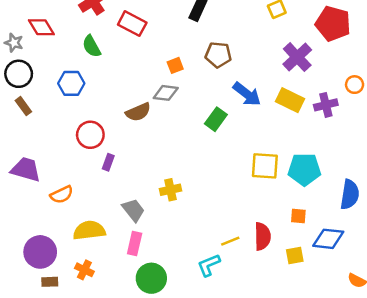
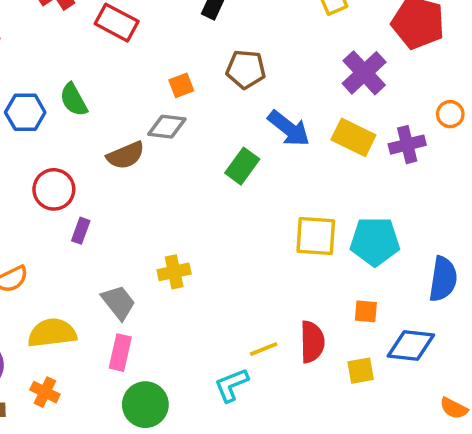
green semicircle: (92, 46) -> (74, 100), moved

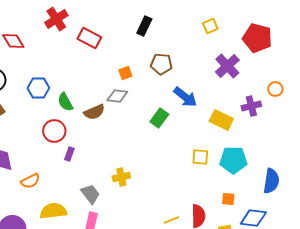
green semicircle: (74, 100) -> (65, 102), moved
yellow rectangle: (353, 137) -> (221, 120), moved
yellow square: (316, 236) -> (200, 157), size x0.7

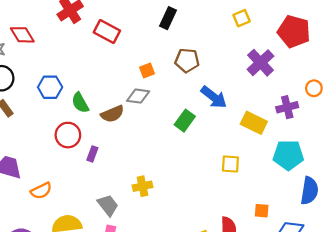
purple rectangle: (69, 154) -> (92, 154), moved
cyan pentagon: (233, 160) -> (288, 155), moved

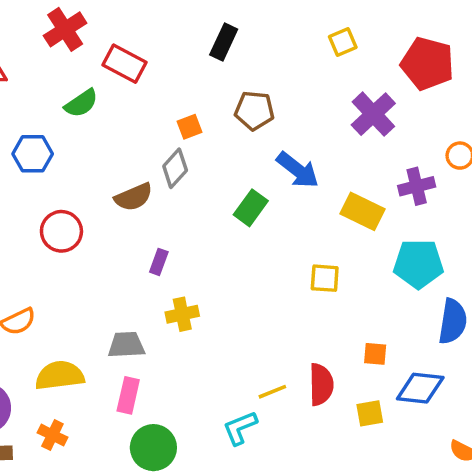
gray diamond: (138, 96) -> (175, 168), turned -55
green semicircle: (80, 103) -> (81, 103), moved, turned -95
purple rectangle: (92, 154) -> (159, 262), moved
gray trapezoid: (108, 205) -> (126, 345), turned -55

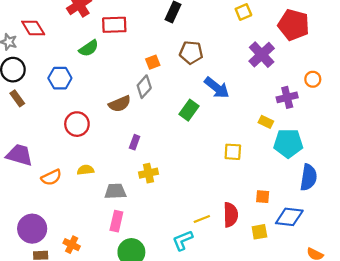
red rectangle: (125, 64) -> (114, 25), turned -30
yellow rectangle: (363, 211) -> (266, 122), moved, size x0.6
yellow semicircle: (60, 375) -> (85, 170), moved, size x0.6

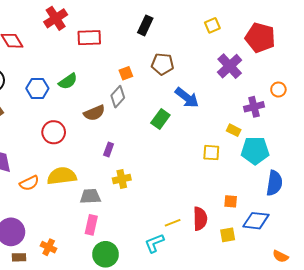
green semicircle: (89, 48) -> (68, 81), moved
yellow square: (233, 152) -> (211, 153), moved
yellow semicircle: (85, 170) -> (62, 176), size x1.8

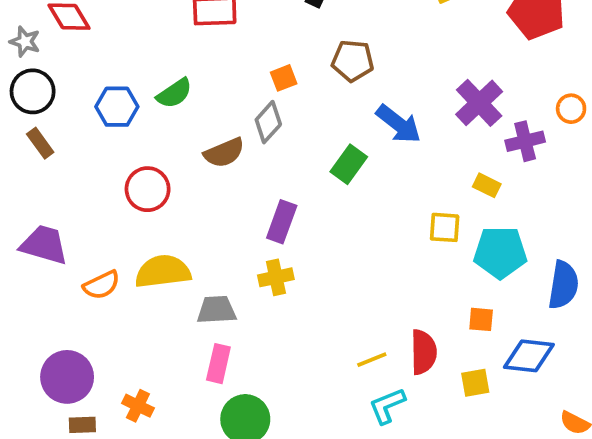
purple cross: (230, 66) -> (479, 103), moved
purple rectangle: (109, 150) -> (282, 222), moved, size x1.5
cyan pentagon: (255, 151) -> (500, 252), moved
cyan L-shape: (154, 243) -> (387, 406), moved

